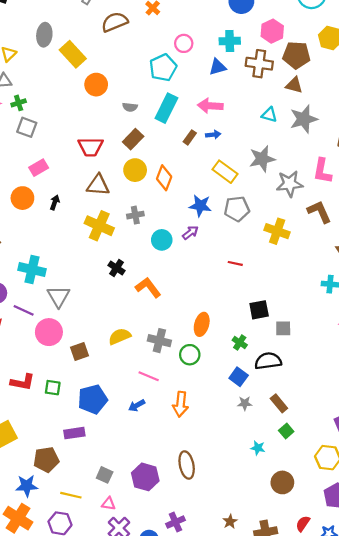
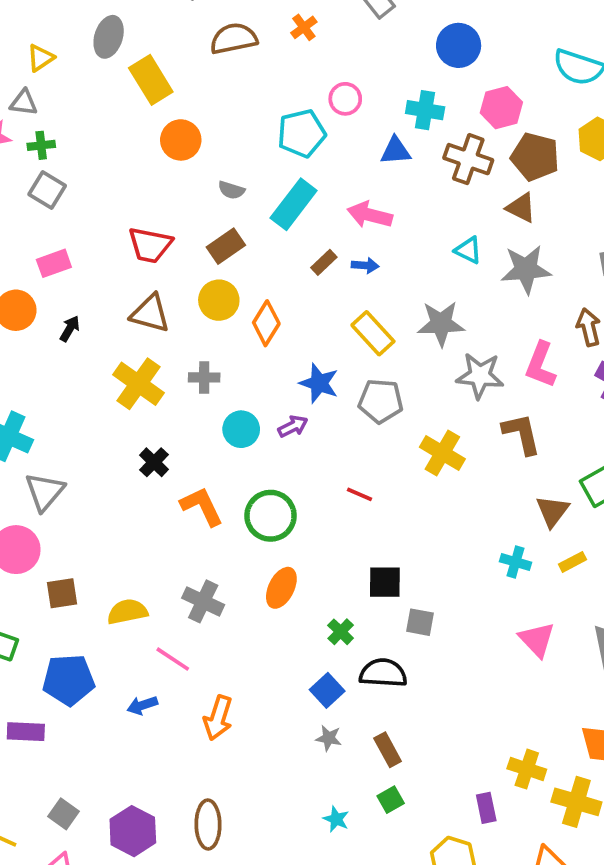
yellow semicircle: (120, 336) -> (127, 612), moved
green circle: (190, 355) -> (271, 516), moved, size x1.4

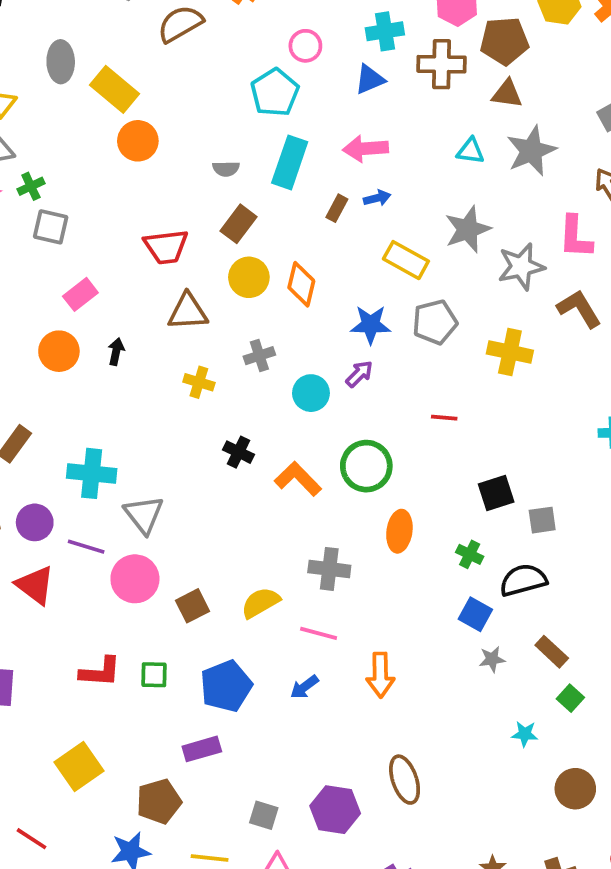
orange circle: (181, 140) -> (138, 141), moved
yellow cross: (139, 384) -> (199, 382), size x0.6

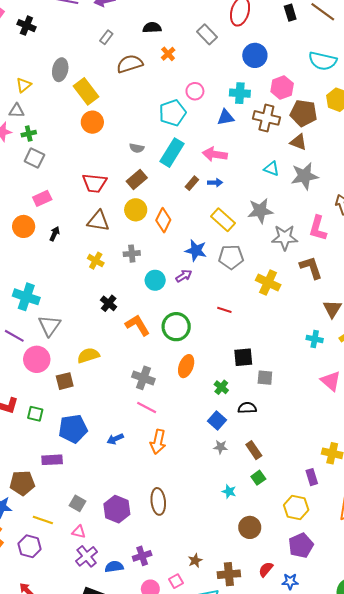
black semicircle: (523, 580) -> (247, 408), size x0.7
yellow semicircle: (260, 603) -> (88, 355), moved
pink line: (319, 633) -> (147, 407), moved

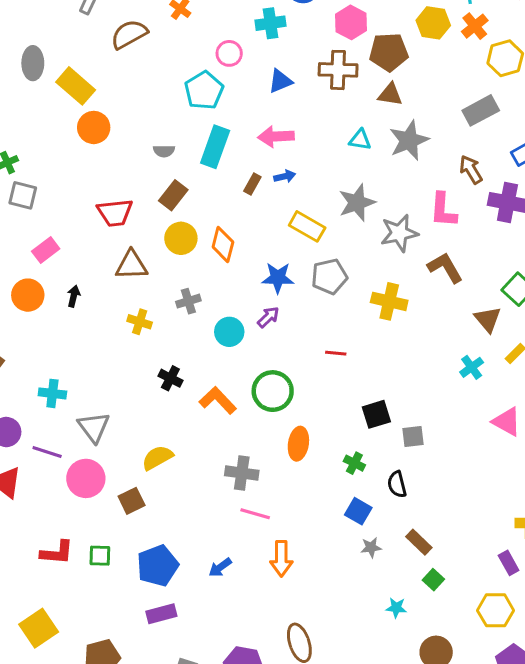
cyan cross: (240, 93) -> (271, 23), moved
cyan cross: (26, 297) -> (52, 393), size x0.7
cyan cross: (315, 339) -> (472, 367), turned -35
black semicircle: (247, 408) -> (397, 484), turned -90
purple rectangle: (52, 460) -> (161, 614), moved

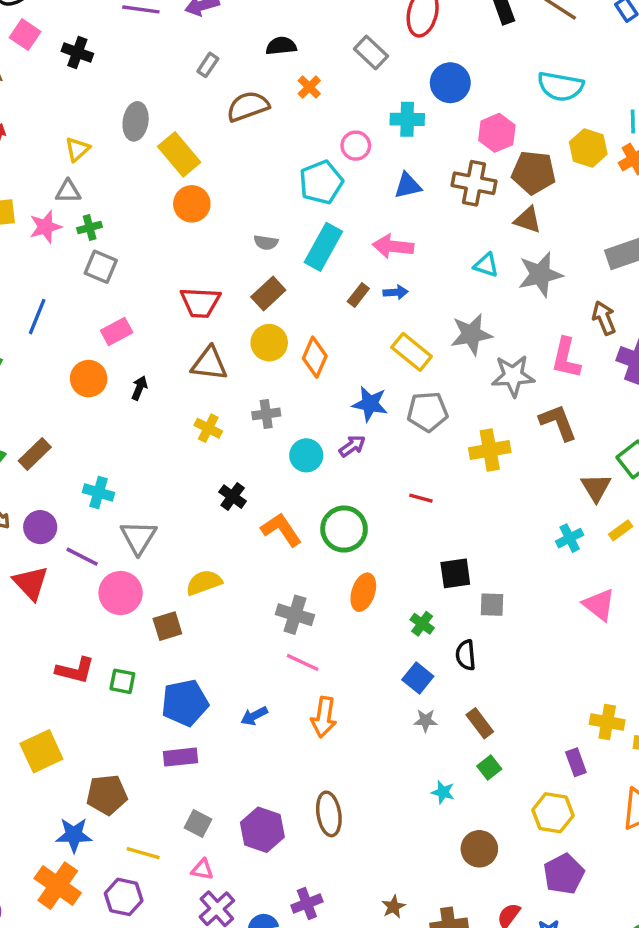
yellow cross: (389, 301) -> (490, 450), turned -32

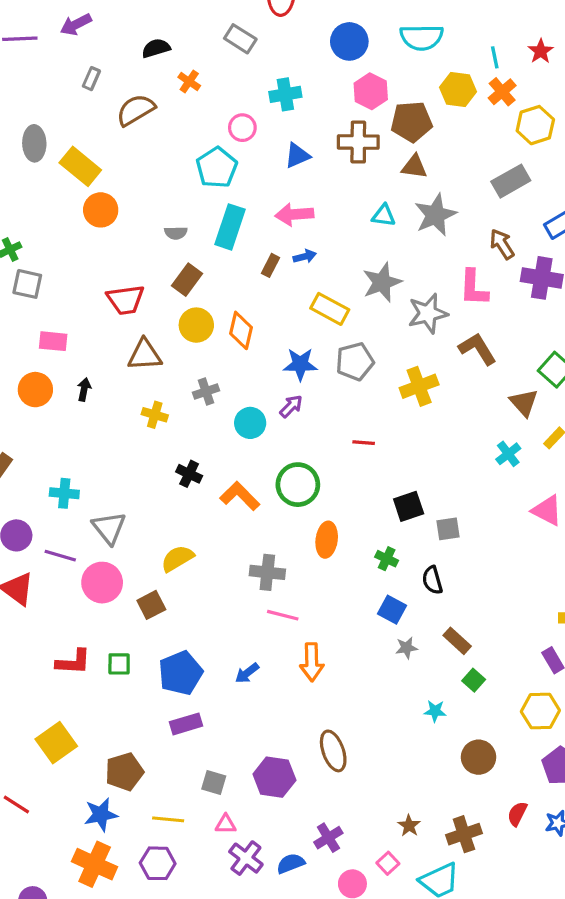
blue circle: (450, 83) -> (349, 41), moved
pink rectangle: (117, 332) -> (53, 341), turned 44

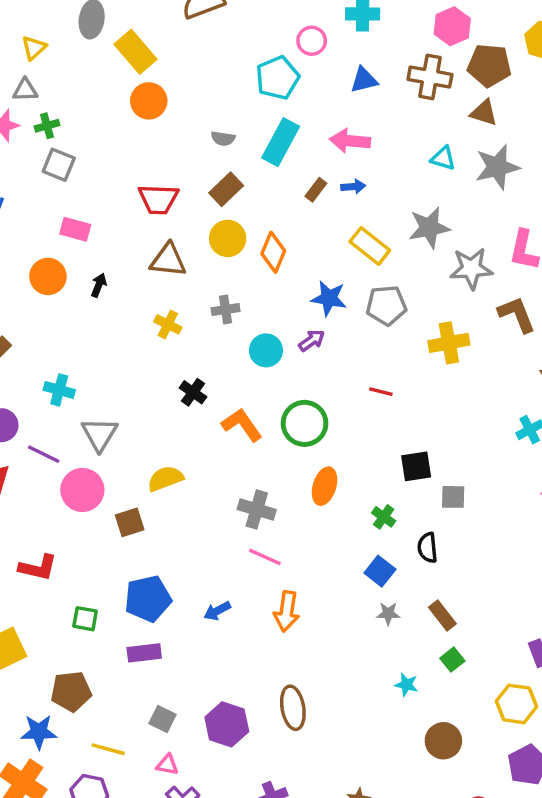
green square: (119, 664) -> (85, 619), moved

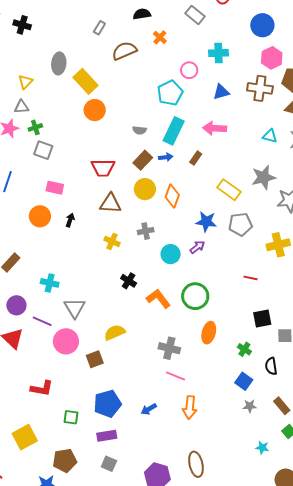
blue arrow: (353, 187) -> (166, 157), moved
red line: (381, 392) -> (251, 278), moved
gray square: (162, 719) -> (109, 464), moved

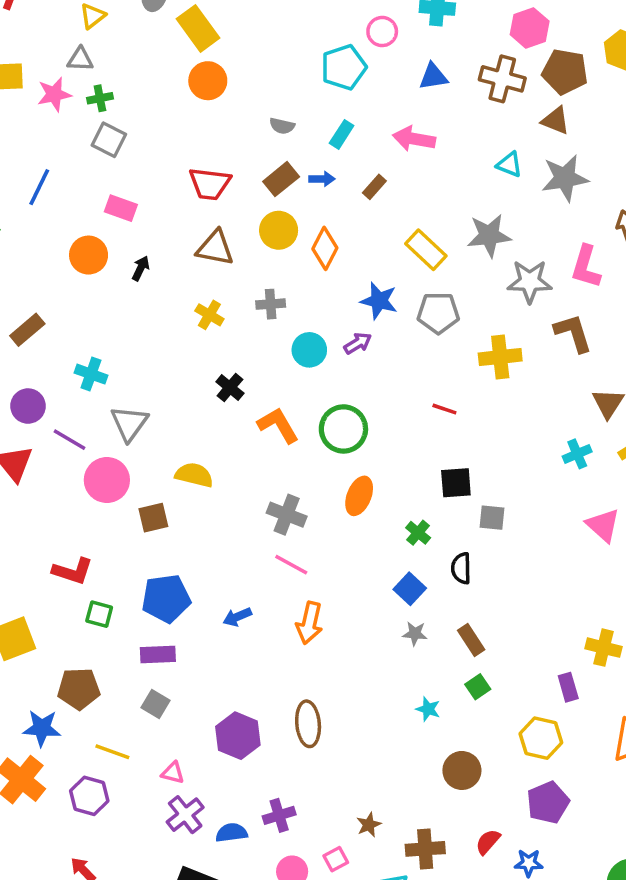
cyan rectangle: (174, 131) -> (342, 134), size x0.6
yellow semicircle: (115, 332) -> (194, 475), turned 30
red L-shape: (42, 388) -> (73, 571), moved

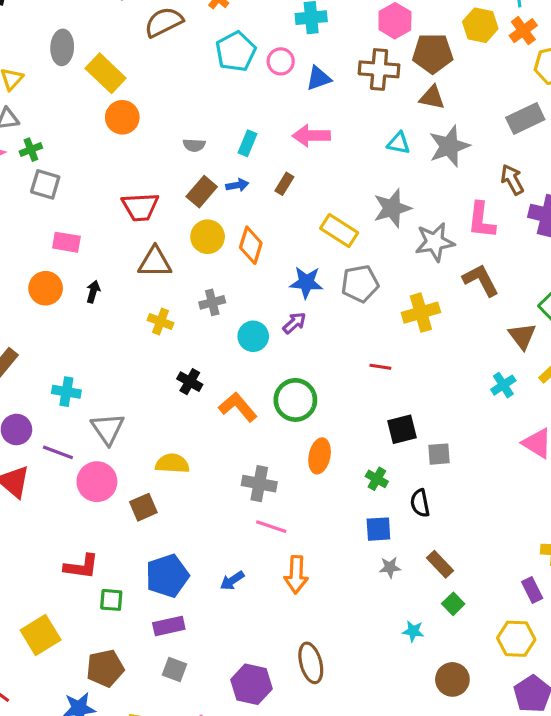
pink circle: (382, 32) -> (281, 61), moved
cyan pentagon: (344, 67) -> (236, 51), moved
blue square: (410, 589) -> (378, 529), turned -36

